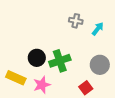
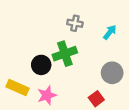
gray cross: (76, 21) -> (75, 23), moved
green cross: (60, 61) -> (65, 54), moved

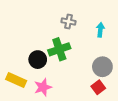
cyan arrow: (110, 32) -> (100, 30), turned -32
red square: (96, 99) -> (98, 87), moved

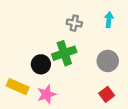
cyan arrow: (100, 30) -> (109, 20), moved
gray circle: (102, 67) -> (108, 61), moved

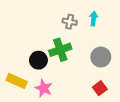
cyan arrow: (109, 20) -> (94, 19), moved
pink star: (46, 94) -> (44, 88), turned -30

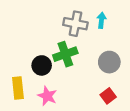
gray cross: (70, 22) -> (75, 24), size x1.5
yellow rectangle: (17, 81) -> (18, 88), turned 60

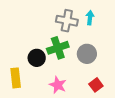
gray circle: (109, 62) -> (87, 54), moved
pink star: (47, 96) -> (58, 85), moved

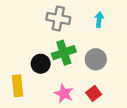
gray cross: (67, 21) -> (58, 18), moved
red square: (96, 85) -> (94, 93), moved

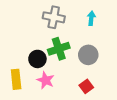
pink star: (64, 93) -> (46, 80), moved

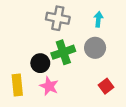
gray circle: (88, 55) -> (95, 48), moved
red square: (86, 86) -> (106, 86), moved

